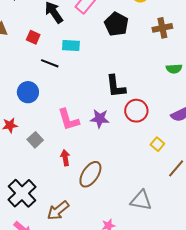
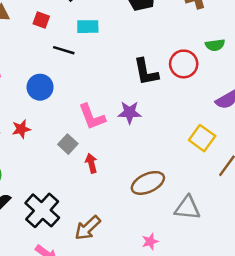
red circle: (136, 111) -> (184, 64), moved
gray square: (35, 140) -> (68, 144), moved
yellow square: (157, 144) -> (202, 138), size x1.5
brown ellipse: (90, 174) -> (148, 183), moved, turned 36

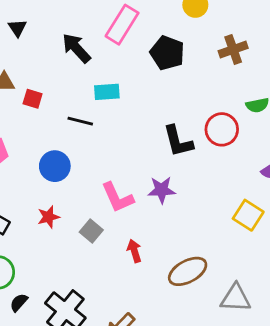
red square: (41, 20) -> (33, 99), moved
red star: (21, 129) -> (48, 217), moved
red arrow: (91, 163) -> (134, 251), moved

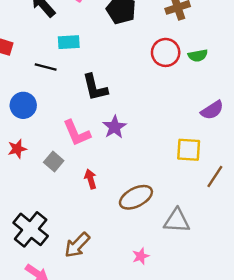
red circle: (222, 129) -> (166, 52), moved
black L-shape: (178, 141) -> (95, 88), moved
purple star: (162, 190) -> (115, 127), turned -30
yellow square: (248, 215) -> (189, 150), turned -30

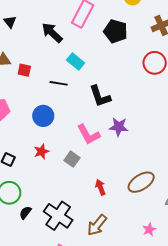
cyan rectangle: (69, 42) -> (76, 62), turned 48
purple star: (115, 127) -> (119, 127), turned -30
red arrow: (90, 179) -> (100, 187), moved

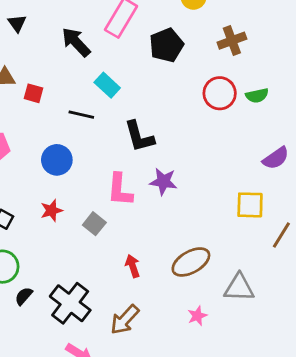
black pentagon: (116, 31) -> (166, 45), turned 30
pink L-shape: (88, 134) -> (120, 190), turned 30
pink star: (149, 229) -> (197, 316), moved

